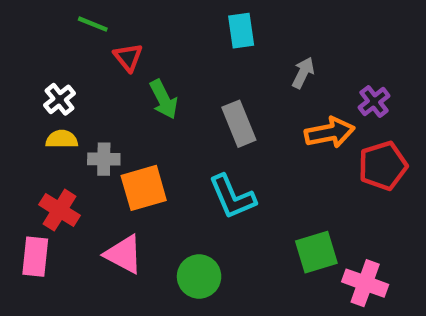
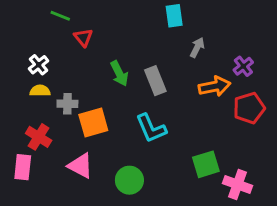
cyan rectangle: (241, 31) -> (174, 16), moved
green arrow: (164, 99) -> (119, 73), moved

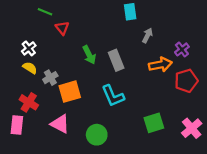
yellow semicircle: (40, 91) -> (30, 68), turned 32
gray cross: (67, 104) -> (50, 78), turned -32
pink cross: (238, 184) -> (192, 128), moved, turned 30

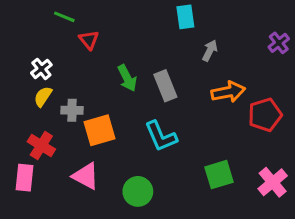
purple cross: (182, 49) -> (279, 43), moved
yellow semicircle: (30, 68) -> (43, 96), turned -88
gray cross: (50, 78) -> (72, 110), turned 32

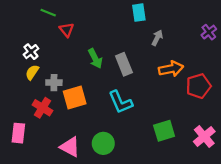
red cross: (41, 145) -> (42, 108), moved
pink triangle: (86, 176) -> (70, 147), moved

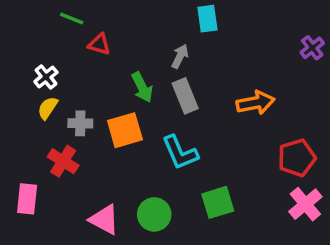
red triangle: (67, 30) -> (99, 44), turned -35
gray arrow: (157, 38) -> (180, 56), moved
red pentagon: (199, 86) -> (297, 158), moved
orange square: (75, 97) -> (125, 130), moved
green square: (164, 131) -> (218, 202), moved

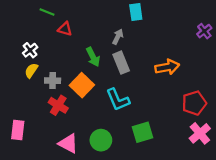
orange square: (125, 130) -> (82, 85), turned -30
red cross: (63, 161) -> (58, 105), moved

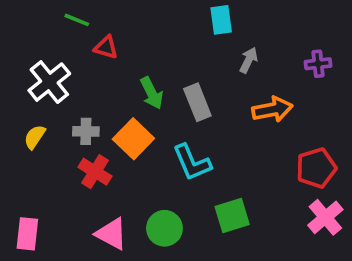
purple cross: (204, 31) -> (318, 64), moved, turned 32
gray arrow: (118, 37) -> (249, 60), moved
white cross: (30, 50) -> (49, 82), size x1.6
yellow semicircle: (31, 70) -> (35, 137), moved
pink rectangle: (18, 130) -> (27, 234), moved

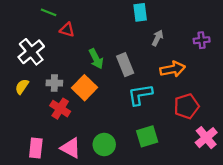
cyan L-shape: (192, 162) -> (140, 95), moved, turned 104
red pentagon: (316, 168) -> (186, 106), moved
pink rectangle: (27, 234) -> (36, 148), moved

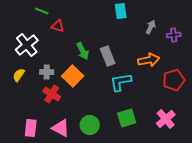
gray arrow: (158, 38) -> (151, 27), moved
red pentagon: (186, 106) -> (174, 80), moved
pink cross: (206, 138) -> (166, 119), moved

